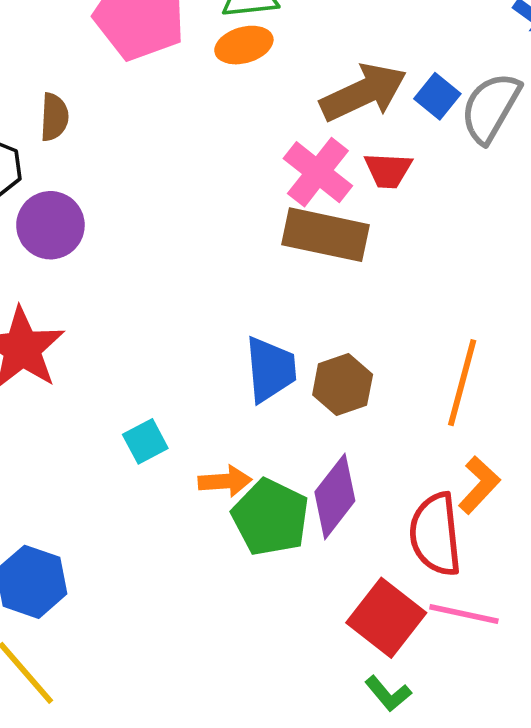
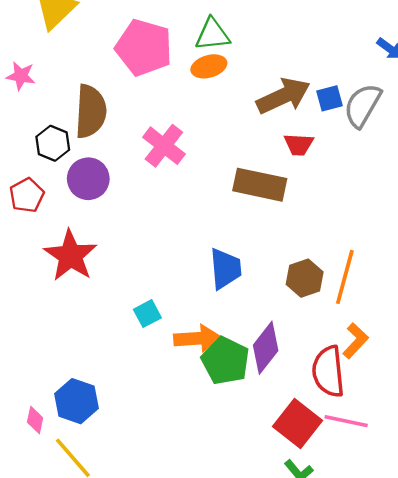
blue square: (437, 96) -> (329, 98), turned 36
brown semicircle: (54, 117) -> (91, 111), size x1.8
pink cross: (318, 172) -> (164, 146), moved
brown hexagon: (343, 385) -> (305, 278), moved
orange arrow: (225, 481) -> (197, 338), size x1.4

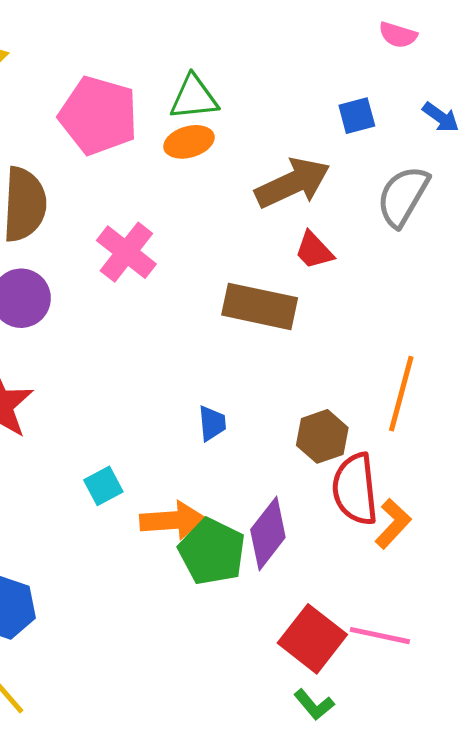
blue square: (329, 98) -> (357, 116), moved
red trapezoid: (299, 144) -> (314, 250), turned 44
blue trapezoid: (225, 269) -> (212, 423), size x0.6
orange line: (345, 277) -> (401, 394), moved
red semicircle: (328, 371) -> (355, 489), moved

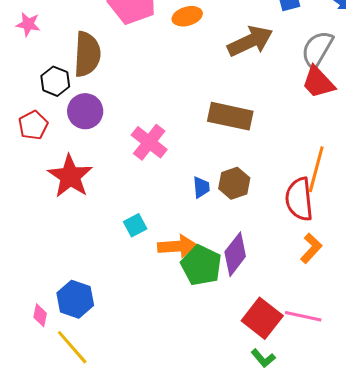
red trapezoid: (314, 250) -> (318, 82), moved, size x1.4
pink cross: (126, 252) -> (149, 142), moved
brown hexagon: (322, 436) -> (234, 183), moved
red semicircle: (355, 489) -> (299, 199), moved

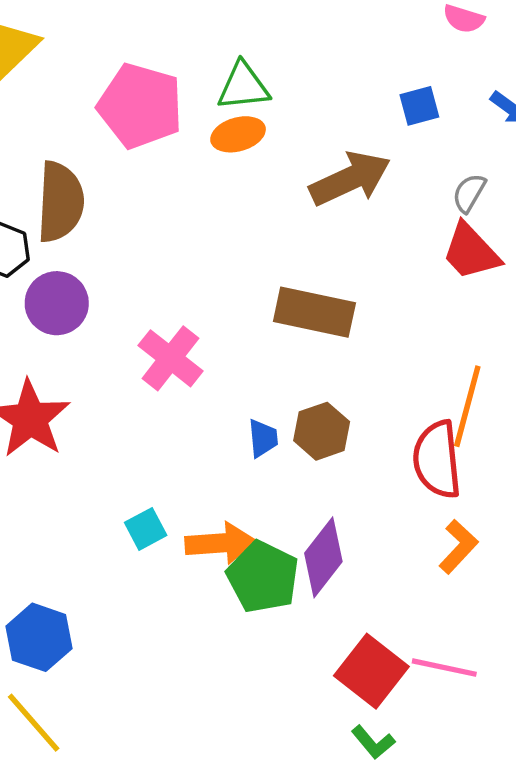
gray semicircle: (317, 49) -> (469, 193), size x0.6
cyan square: (135, 225) -> (146, 529), moved

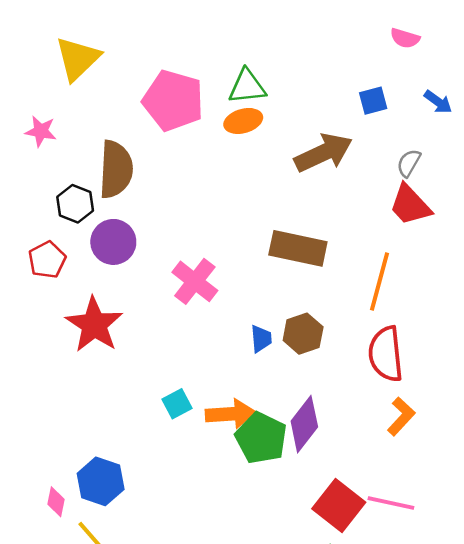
orange line: (467, 406) -> (379, 281), moved

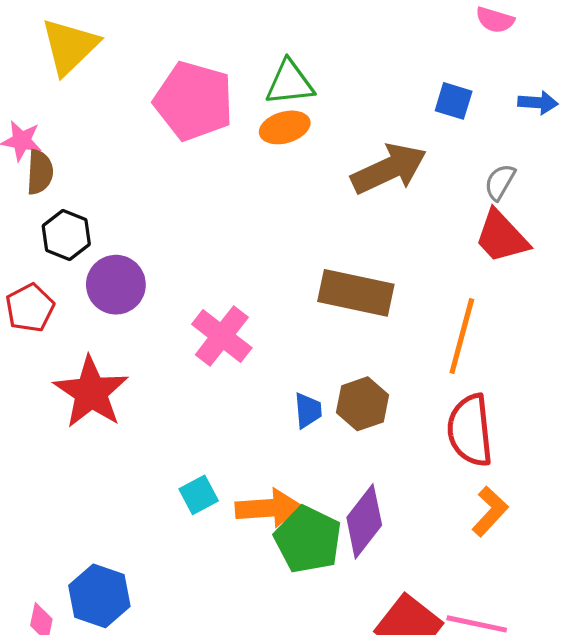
blue square: (373, 101) -> (454, 101), turned 32
blue arrow: (438, 102) -> (538, 103), turned -32
brown semicircle: (116, 169) -> (40, 172), moved, size x0.6

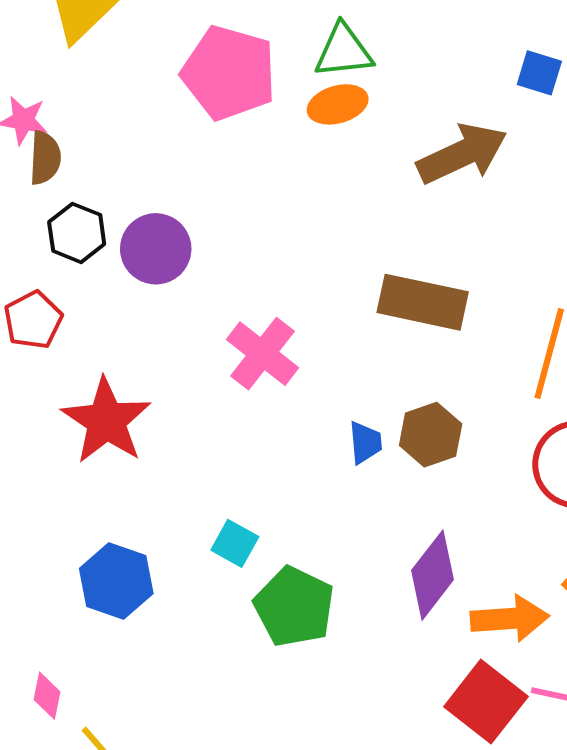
purple circle: (116, 285) -> (156, 249), moved
cyan square: (199, 495) -> (235, 543), turned -33
orange arrow: (268, 508) -> (510, 619), moved
green pentagon: (308, 540) -> (294, 607), moved
blue hexagon: (99, 596) -> (116, 581), moved

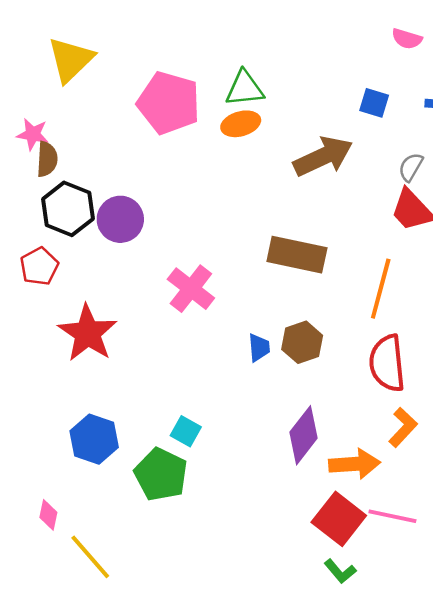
black hexagon: (77, 233) -> (68, 209), size x1.4
cyan square: (235, 543) -> (186, 431), moved
green pentagon: (294, 607) -> (161, 474), moved

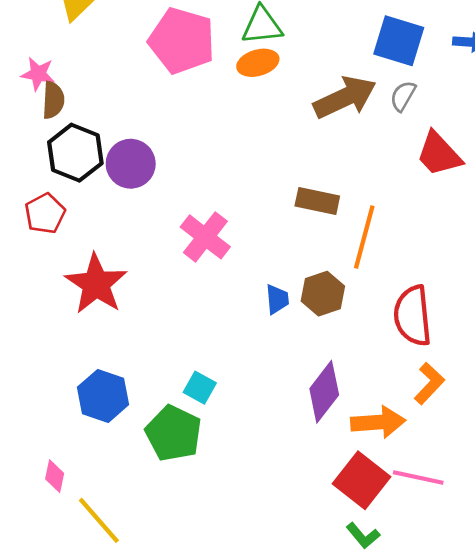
blue square: (374, 103) -> (399, 41), size x1.6
gray semicircle: (411, 167) -> (403, 96), moved
brown rectangle: (297, 255) -> (317, 201), size x0.7
orange line: (381, 289) -> (364, 237), moved

